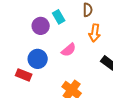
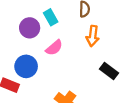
pink semicircle: (69, 50) -> (54, 48), moved

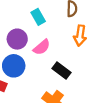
purple circle: (30, 28) -> (17, 39), moved
black rectangle: (109, 71) -> (61, 70), moved

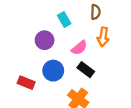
pink semicircle: (42, 47) -> (79, 48), moved
blue circle: (14, 66) -> (53, 71), moved

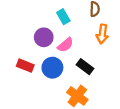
pink semicircle: (79, 48) -> (65, 45), moved
red rectangle: (26, 83) -> (25, 66), moved

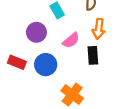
pink semicircle: (65, 45) -> (71, 40), moved
black rectangle: (85, 67) -> (93, 55), moved, turned 49

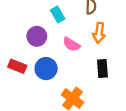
pink semicircle: (71, 40) -> (71, 44), turned 72
black rectangle: (93, 55) -> (102, 69), moved

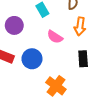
purple circle: (37, 36) -> (14, 25), moved

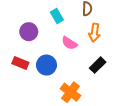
black rectangle: (83, 59) -> (98, 65), turned 49

